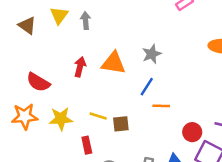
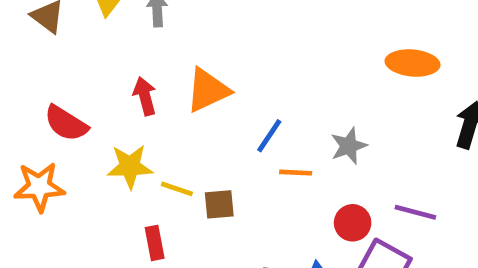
gray star: (152, 54) -> (349, 146), moved
orange triangle: (113, 63) -> (208, 90), turned -35
red arrow: (80, 67) -> (145, 96), turned -30
yellow star: (61, 119) -> (130, 166), moved

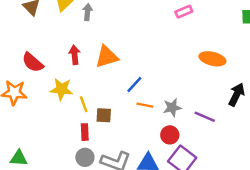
gray star: (349, 146) -> (172, 108), moved
yellow line: (177, 189) -> (84, 104), turned 42
purple line: (415, 212) -> (205, 117), moved
red rectangle: (155, 243) -> (85, 132), moved

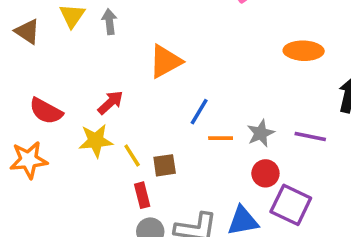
red arrow: (75, 55) -> (110, 103), moved, turned 66
orange triangle: (107, 57) -> (165, 61), moved

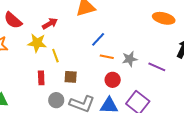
brown square: (165, 165) -> (71, 77), moved
red circle: (265, 173) -> (113, 80), moved
red rectangle: (142, 195) -> (41, 78), moved

